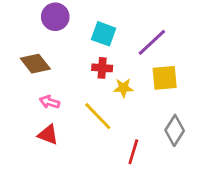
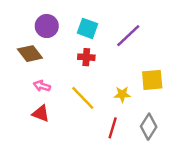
purple circle: (55, 17) -> (47, 26), moved
yellow square: (165, 78) -> (152, 80), moved
yellow star: (123, 88) -> (122, 94), moved
gray diamond: (175, 130) -> (149, 127), moved

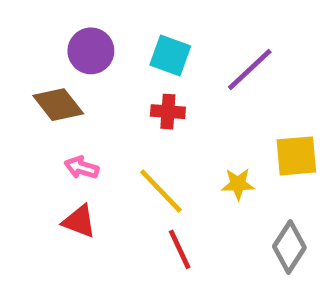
red line: (113, 128) -> (180, 249), moved, turned -42

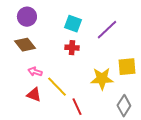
purple circle: (91, 51) -> (27, 17), moved
yellow star: (238, 184) -> (102, 79), size x1.6
yellow line: (161, 191) -> (57, 87), moved

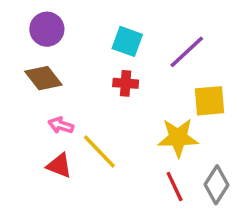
yellow square: (127, 67) -> (210, 101), moved
red line: (77, 107) -> (175, 187), moved

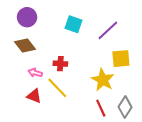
red cross: (126, 83) -> (60, 64), moved
yellow star: (178, 138) -> (103, 80), turned 30

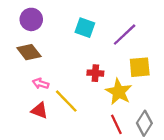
red cross: (60, 64) -> (95, 73), moved

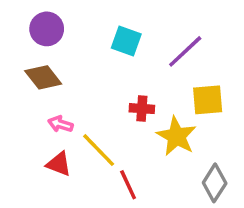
red line: (116, 124) -> (128, 185), moved

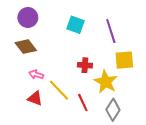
purple line: (185, 51) -> (111, 31), turned -65
gray diamond: (215, 183) -> (113, 110), moved
red line: (128, 185) -> (83, 103), moved

